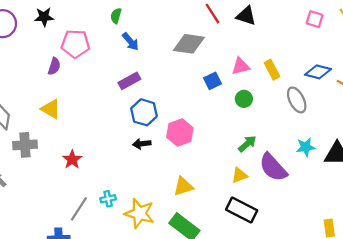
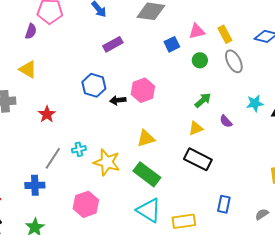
purple rectangle: (129, 81) -> (113, 44), moved
gray ellipse: (297, 100) -> (234, 61), moved
blue hexagon: (144, 112) -> (94, 85), moved
black arrow: (142, 144) -> (118, 100), moved
purple semicircle: (273, 167) -> (226, 121), size x0.5

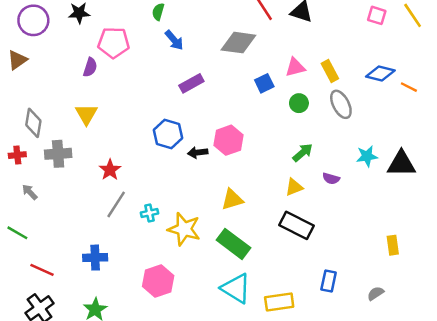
yellow triangle: (28, 69) -> (86, 114), turned 30
purple semicircle: (226, 121) -> (331, 178), turned -32
gray line: (53, 158) -> (116, 204), moved

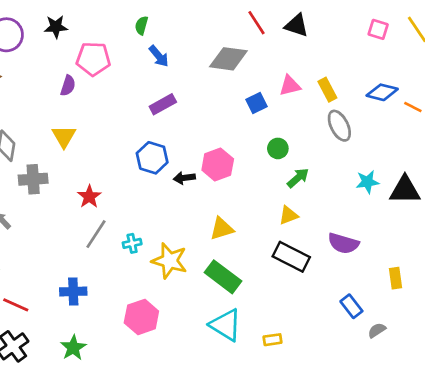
purple rectangle: (191, 83) -> (163, 104), moved
green circle: (299, 103) -> (278, 148), moved
purple semicircle: (331, 178) -> (343, 243), moved, size x1.6
blue rectangle: (329, 281) -> (351, 306), moved, turned -50
yellow rectangle: (279, 302) -> (273, 340), size x0.6

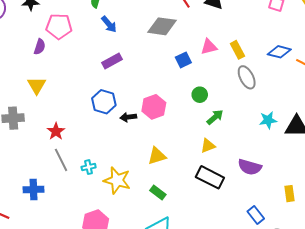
gray line: (96, 234) -> (61, 160), turned -60
green rectangle: (223, 277) -> (158, 193), size x0.6
blue cross: (73, 292) -> (33, 190), moved

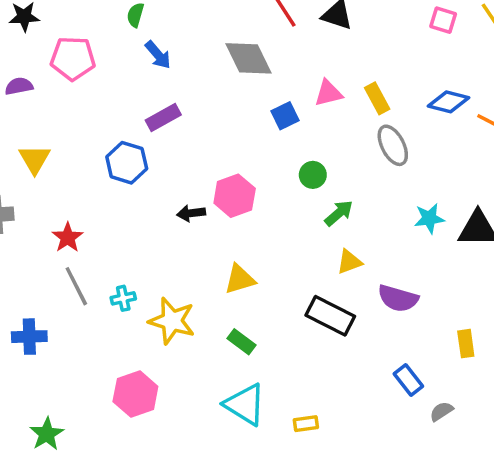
gray diamond: (162, 26) -> (248, 58), turned 56
purple semicircle: (40, 47) -> (19, 86), moved, turned -119
blue hexagon: (104, 102) -> (127, 163), moved
yellow triangle: (208, 146) -> (349, 262), moved

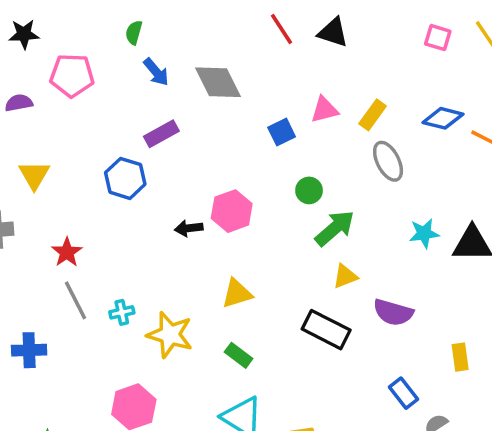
gray diamond: (248, 58) -> (218, 82), moved
yellow rectangle: (377, 98) -> (373, 115), turned 64
green arrow: (339, 213) -> (335, 228), size x1.4

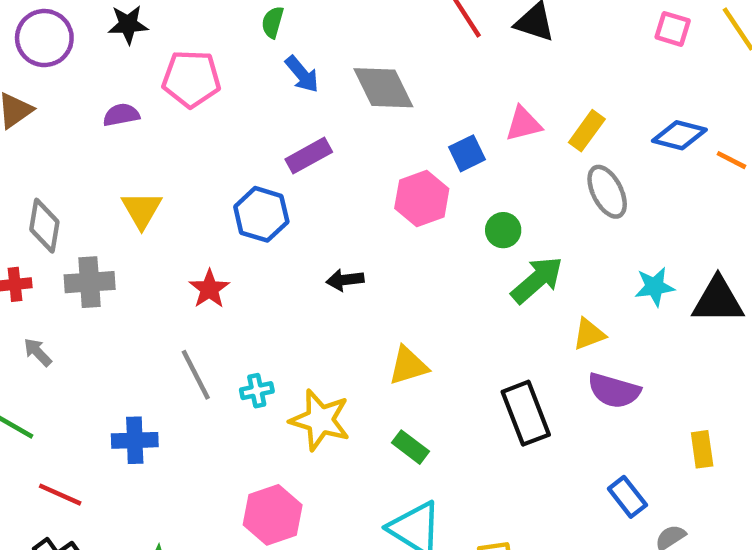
pink hexagon: (232, 211) -> (422, 198), moved
red star: (67, 252) -> (209, 289), moved
yellow triangle: (345, 276) -> (589, 334), moved
black rectangle: (326, 330) -> (526, 413), turned 42

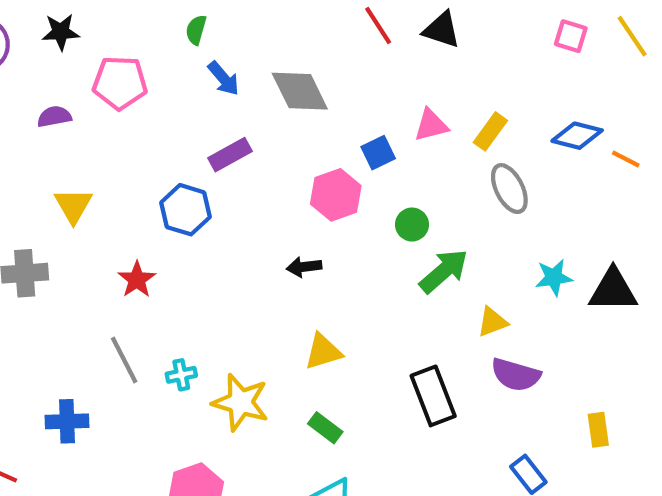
black arrow: (345, 280) -> (304, 267), moved

